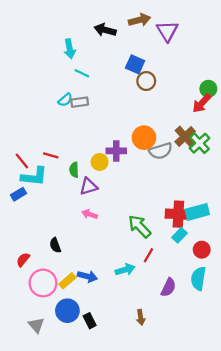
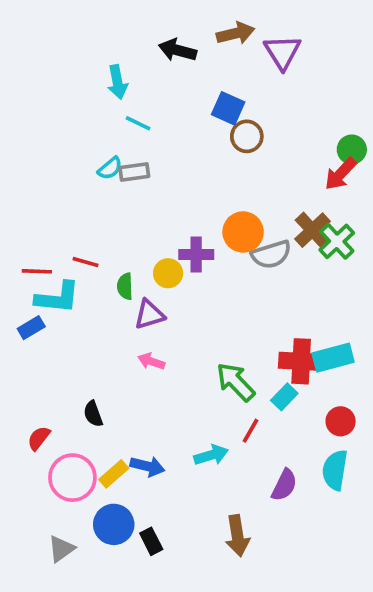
red line: (22, 161) -> (37, 271), turned -49
cyan rectangle: (179, 235) -> (284, 397), moved
brown arrow: (141, 317) -> (237, 536), size x1.5
gray triangle: (36, 325) -> (61, 549), turned 35

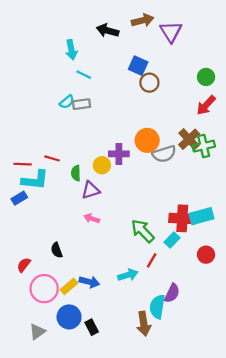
green circle: (352, 150) -> (206, 77), moved
green cross: (337, 241) -> (204, 146), turned 30
cyan semicircle: (335, 470) -> (157, 307), moved

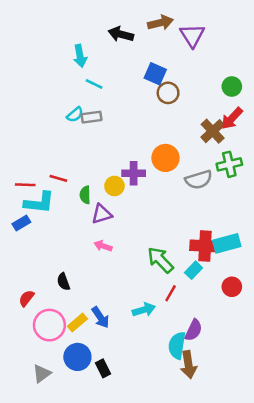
brown cross: (189, 139) -> (213, 131), moved
gray semicircle: (164, 154) -> (199, 180), moved
blue arrow: (89, 282) -> (100, 317), turned 42
brown arrow: (144, 324) -> (188, 365), moved

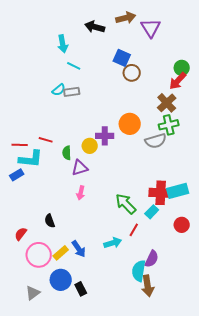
red arrow: (232, 118) -> (178, 81), moved
green cross: (229, 164) -> (169, 125), moved
pink arrow: (103, 246) -> (81, 193), turned -96

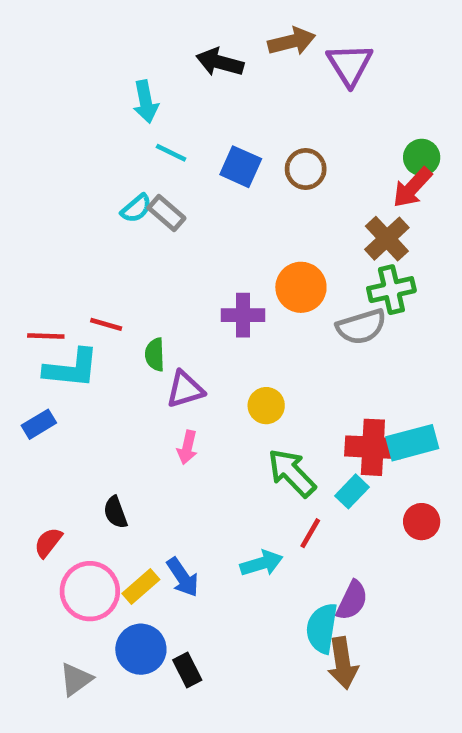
blue square: (122, 58) -> (241, 167), moved
gray rectangle: (72, 92) -> (166, 213), turned 49
yellow circle: (90, 146) -> (266, 406), moved
blue rectangle: (17, 175) -> (39, 424), moved

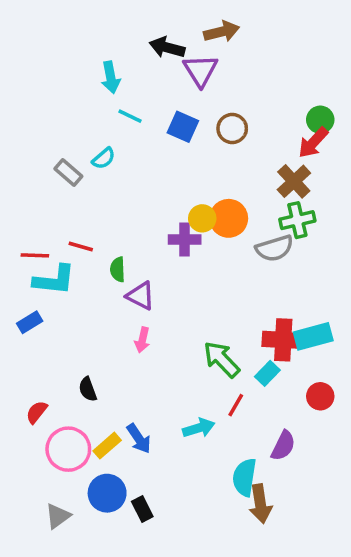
purple triangle: (350, 65) -> (200, 70), moved
gray rectangle: (166, 213) -> (68, 173), moved
purple triangle: (185, 389) -> (141, 296), turned 44
yellow circle: (266, 406) -> (202, 218), moved
purple semicircle: (352, 600) -> (283, 446), moved

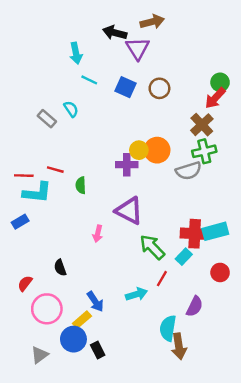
cyan semicircle: (104, 158) -> (71, 109), turned -84
purple triangle: (141, 296) -> (129, 211), moved, size x1.4
yellow rectangle: (107, 446) -> (82, 320), moved

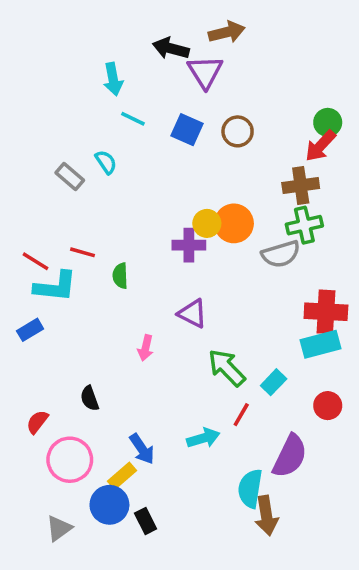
brown cross: (202, 125) -> (301, 186), turned 35
red line: (24, 176) -> (36, 261), turned 30
purple triangle: (129, 211) -> (192, 314), size x0.7
red cross: (195, 234) -> (326, 312), moved
purple semicircle: (195, 306) -> (290, 456), size x1.4

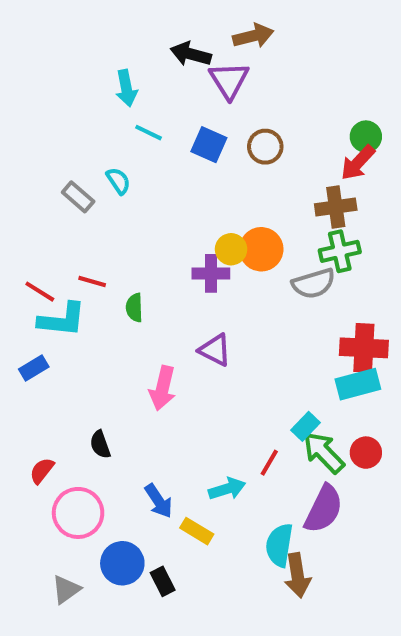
pink arrow: (146, 348) -> (163, 388), size x1.5
green arrow: (227, 368) -> (324, 453), moved
yellow rectangle: (122, 476) -> (197, 531), moved, turned 72

